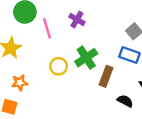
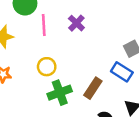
green cross: (86, 58) -> (60, 93), moved

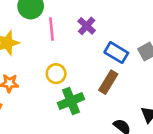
blue rectangle: (122, 72) -> (116, 53), moved
brown rectangle: (93, 88) -> (108, 82), moved

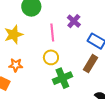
pink line: (52, 29) -> (52, 32), moved

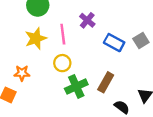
yellow star: (14, 35) -> (36, 38), moved
brown rectangle: (91, 64) -> (106, 82), moved

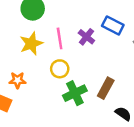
purple cross: (87, 20) -> (86, 37), moved
blue rectangle: (114, 43) -> (113, 25), moved

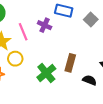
yellow circle: (60, 69) -> (15, 59), moved

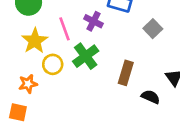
gray square: (91, 20) -> (153, 29), moved
green cross: (46, 73) -> (86, 56), moved

